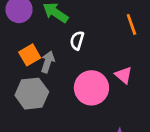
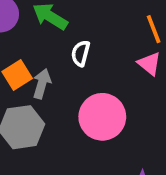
pink triangle: (124, 75) -> (149, 64), moved

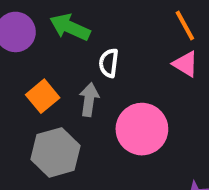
gray arrow: (42, 84) -> (89, 100), moved

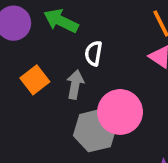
gray hexagon: (56, 152) -> (95, 131), moved

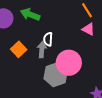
white semicircle: (93, 53) -> (48, 39), moved

